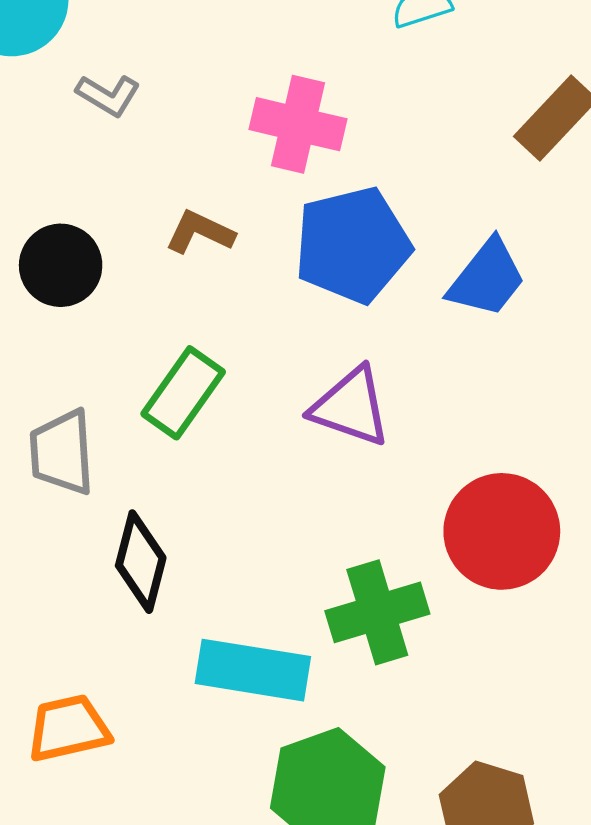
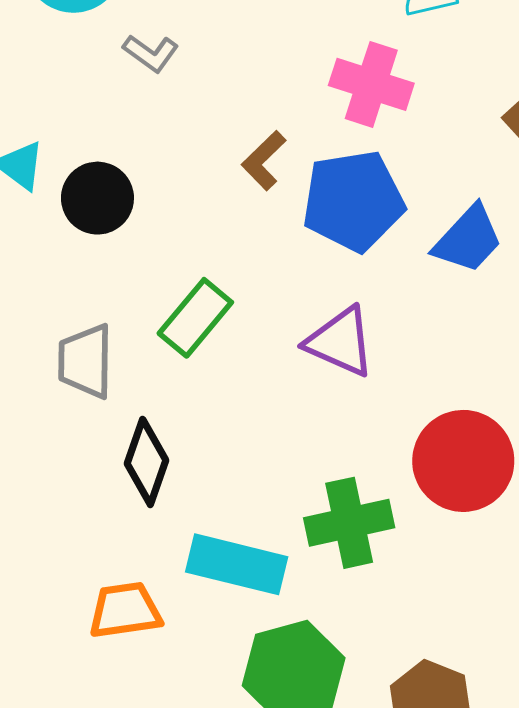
pink cross: (298, 124) -> (371, 84), moved
brown L-shape: (200, 232) -> (264, 161), moved, turned -74
orange trapezoid: (68, 728) -> (125, 610), moved

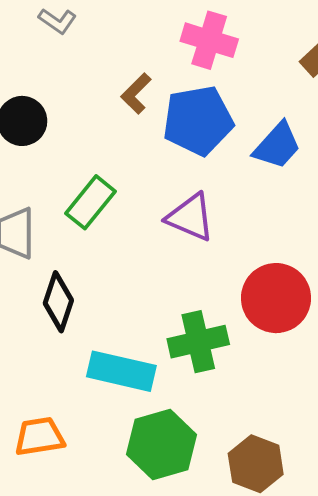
orange trapezoid: (125, 610) -> (39, 436), moved

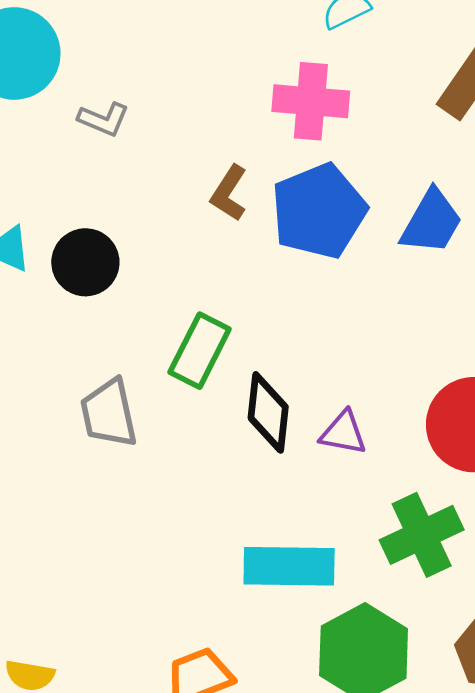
purple triangle: (190, 217) -> (343, 433), moved, size x0.7
black diamond: (58, 302) -> (268, 412), moved
green cross: (198, 342) -> (422, 535), moved

